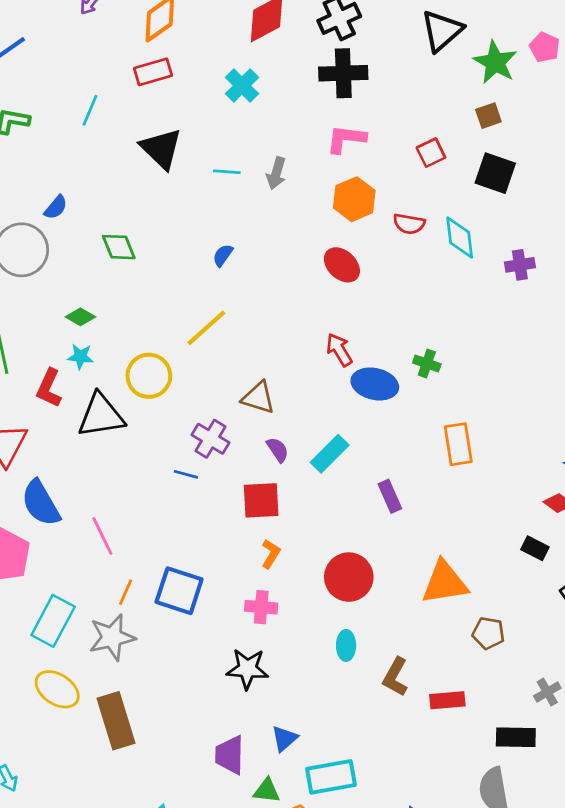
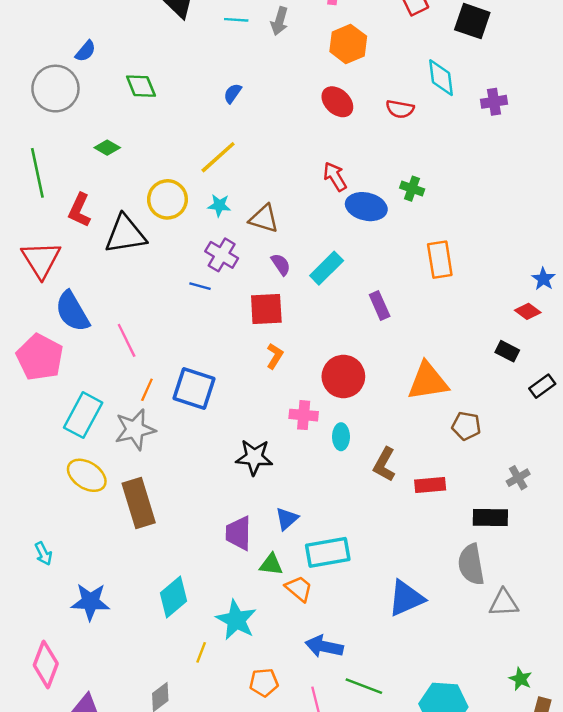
red semicircle: (409, 224) -> (400, 109), moved
cyan star: (80, 357) -> (219, 205), moved
pink cross: (261, 607) -> (304, 415), moved

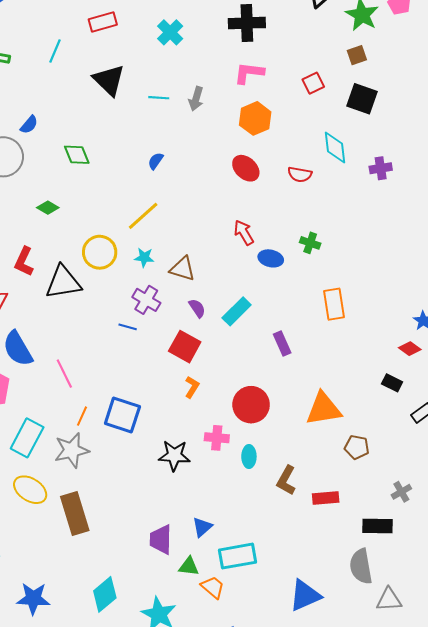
blue ellipse: (366, 207) -> (271, 258), size x0.7
red square: (266, 309) -> (185, 347), turned 32
black star: (254, 457) -> (174, 455), moved

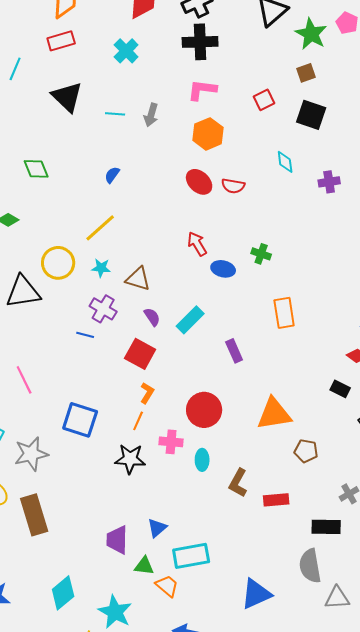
cyan diamond: (335, 147) -> (285, 162), size x0.7
red semicircle: (300, 174) -> (233, 186), moved
orange line: (82, 416) -> (138, 421), moved

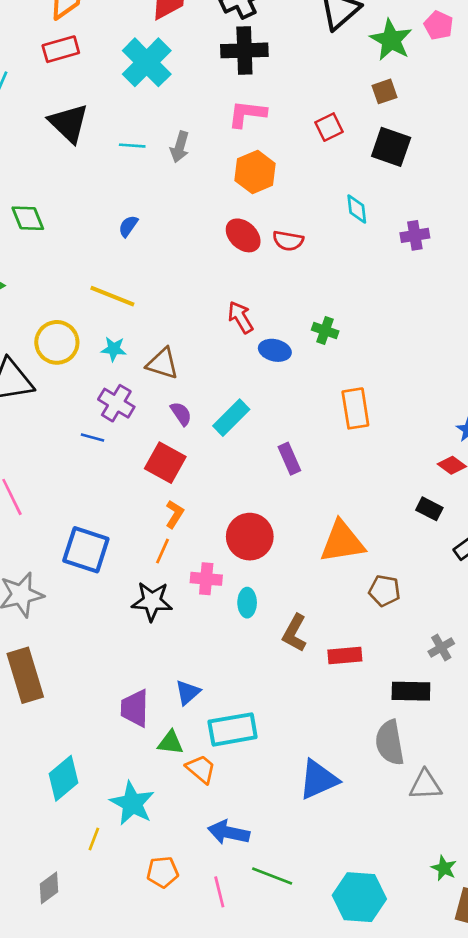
cyan cross: (126, 51) -> (147, 62), size x1.5
yellow line: (100, 228) -> (112, 296), turned 64

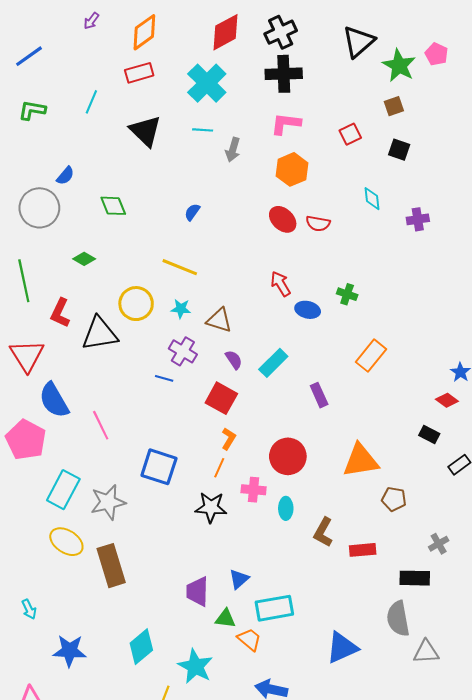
cyan line: (132, 146) -> (203, 130), moved
black square: (391, 147) -> (399, 150), size x0.7
orange rectangle: (355, 408) -> (371, 356), turned 48

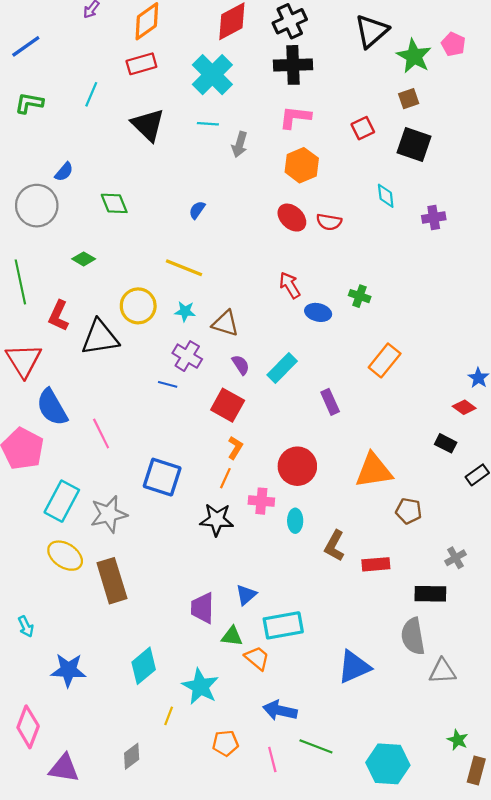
black square: (399, 150) -> (414, 144), size x1.5

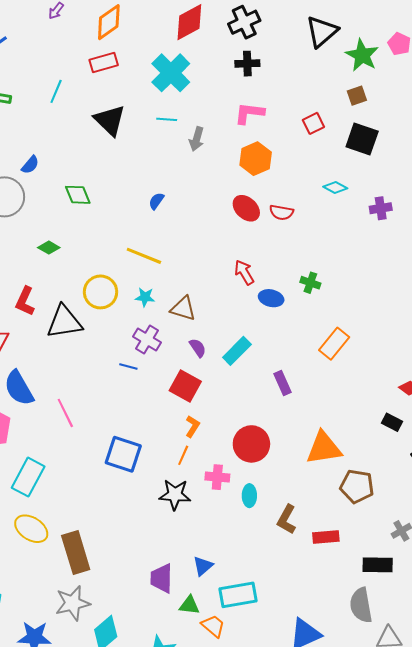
black cross: (293, 65) -> (247, 64), size x0.7
cyan diamond: (386, 196) -> (335, 188), turned -55
brown pentagon: (409, 511) -> (357, 486), size x1.4
gray star: (109, 514) -> (73, 603), moved

